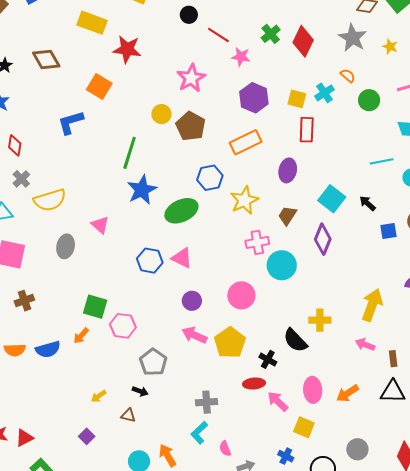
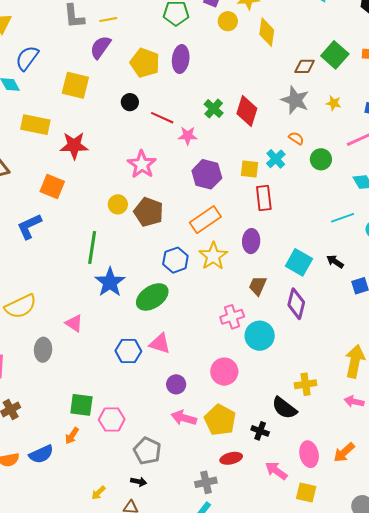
yellow star: (244, 200) -> (213, 256), moved
red ellipse: (254, 384) -> (231, 458), moved

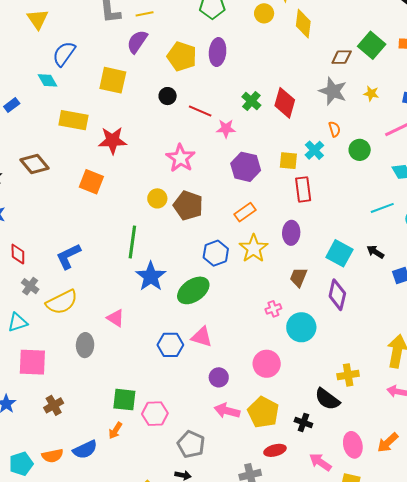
orange semicircle: (296, 138) -> (334, 129), turned 42
orange rectangle: (205, 220) -> (245, 212), size x0.7
blue L-shape: (29, 226) -> (68, 256), moved
pink cross: (232, 317) -> (273, 309), size x0.7

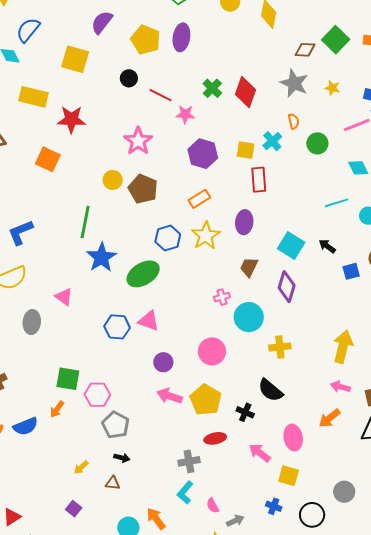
yellow cross: (348, 375) -> (280, 347), moved
orange arrow: (388, 442) -> (329, 418), moved
gray pentagon: (191, 444) -> (116, 425), moved

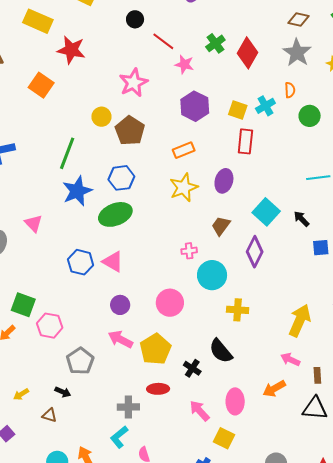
brown diamond: (305, 50) -> (299, 20), moved
blue hexagon: (168, 238) -> (121, 178), moved
gray pentagon: (116, 425) -> (80, 361), moved

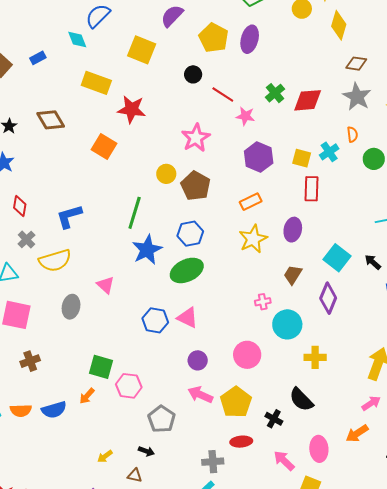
red diamond: (247, 53) -> (308, 100), turned 60
pink arrow: (290, 360) -> (371, 403), turned 126

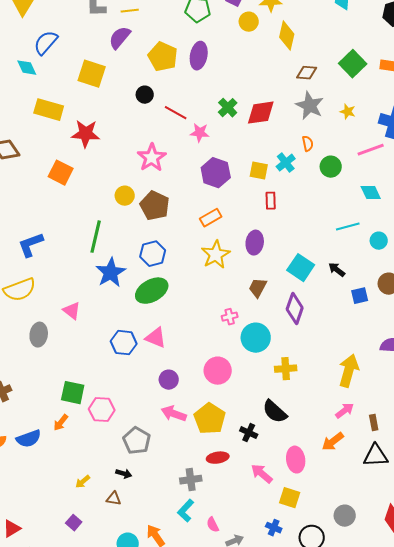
red rectangle: (312, 189) -> (271, 201), size x0.7

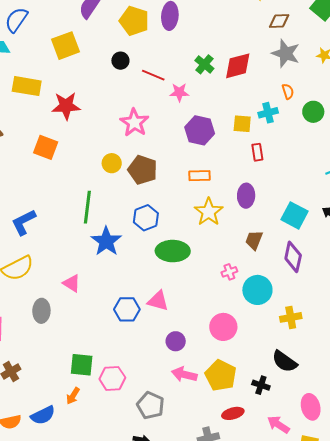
yellow square: (92, 74) -> (66, 46), turned -32
cyan cross: (286, 163) -> (268, 113), turned 30
orange rectangle: (211, 218) -> (200, 176), turned 35
green ellipse: (152, 291) -> (173, 251), moved, turned 36

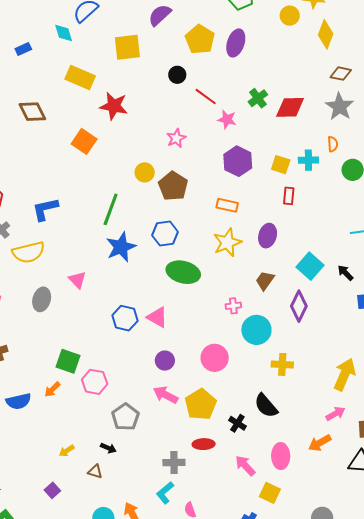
pink star: (134, 122) -> (176, 138), size x0.7

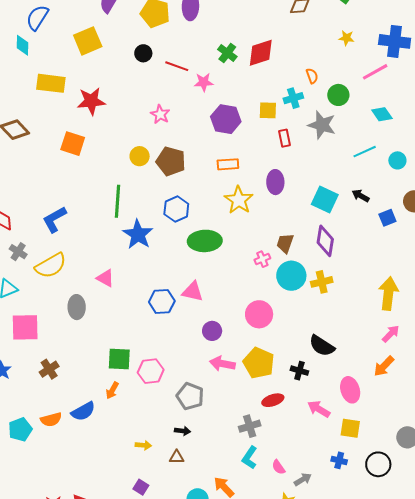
cyan diamond: (64, 33) -> (23, 45), turned 35
gray star: (340, 107) -> (322, 125), moved
brown trapezoid: (265, 281) -> (285, 243), moved
yellow cross: (282, 364) -> (322, 282), moved
yellow arrow: (67, 451) -> (143, 445), turned -126

